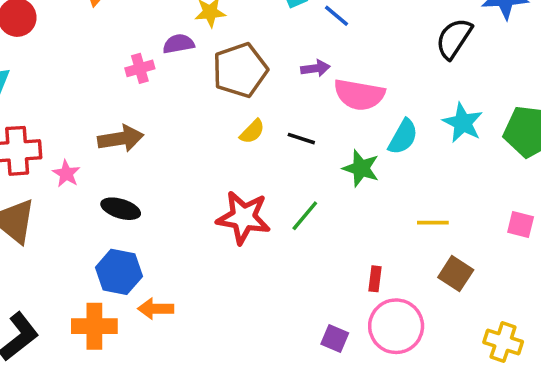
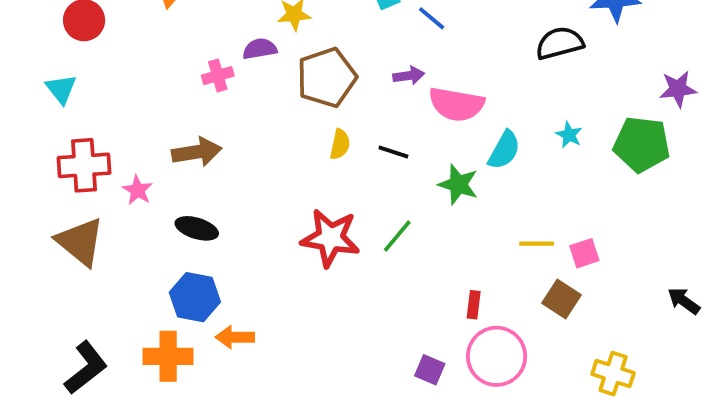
black semicircle: (454, 39) -> (560, 43), turned 42
cyan star: (463, 123) -> (569, 135), size x0.6
yellow semicircle: (252, 131) -> (340, 144), turned -32
pink square: (521, 224) -> (584, 253), moved, turned -32

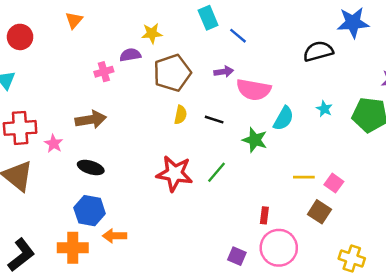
pink square: (584, 253) -> (334, 183), turned -36

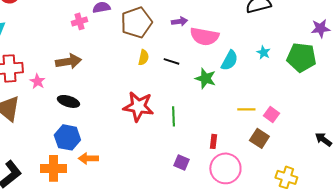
green line: (216, 172) -> (173, 116), moved, turned -42
purple square: (237, 256) -> (181, 162), moved

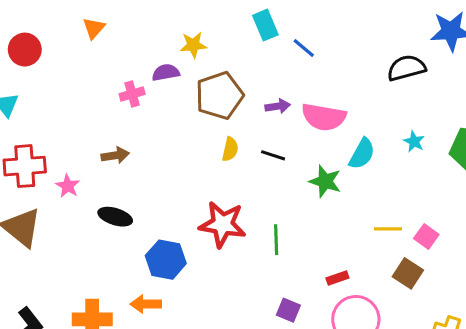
purple arrow: (179, 21) -> (278, 106), moved
brown arrow: (68, 61) -> (115, 155), size x0.7
blue hexagon: (67, 137) -> (166, 260), moved
red rectangle: (213, 141) -> (337, 278), turned 64

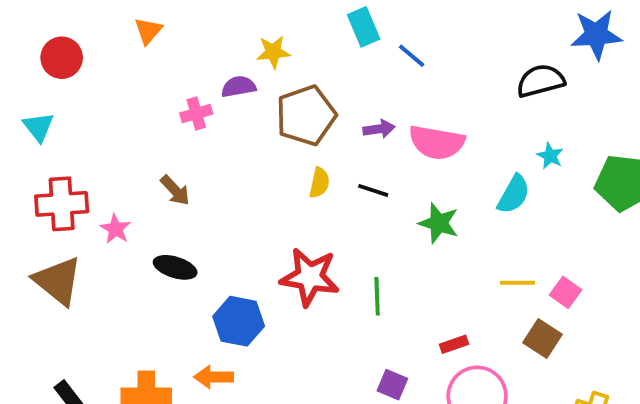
cyan star: (414, 142) -> (550, 156), moved
cyan semicircle: (362, 154) -> (514, 194), moved
brown arrow: (115, 155) -> (175, 190), turned 56

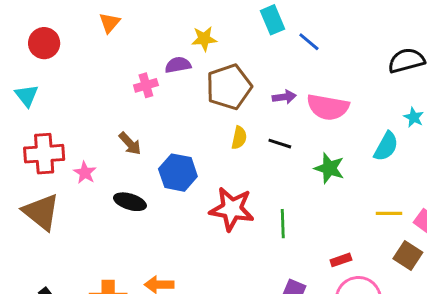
blue hexagon: (239, 321) -> (178, 173), moved

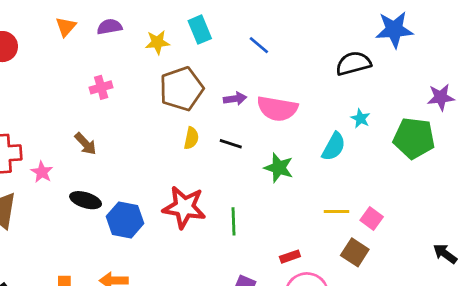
cyan rectangle: (273, 20) -> (200, 30), moved
purple semicircle: (178, 65) -> (110, 27), moved
blue hexagon: (178, 173) -> (125, 220), moved

